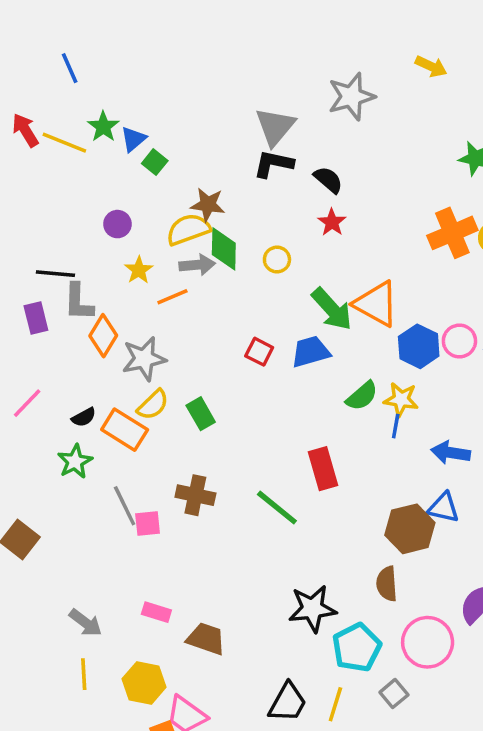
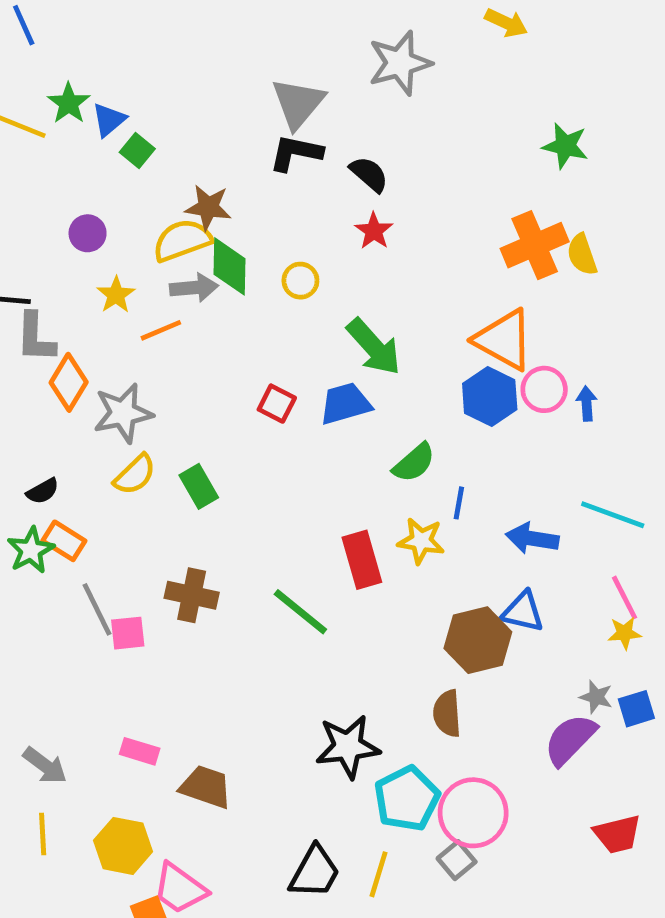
orange triangle: (376, 304) -> (504, 340), moved
yellow star: (401, 399) -> (421, 541), moved
orange rectangle: (125, 430) -> (64, 541), moved, size x0.7
pink circle: (428, 642) -> (473, 813), moved

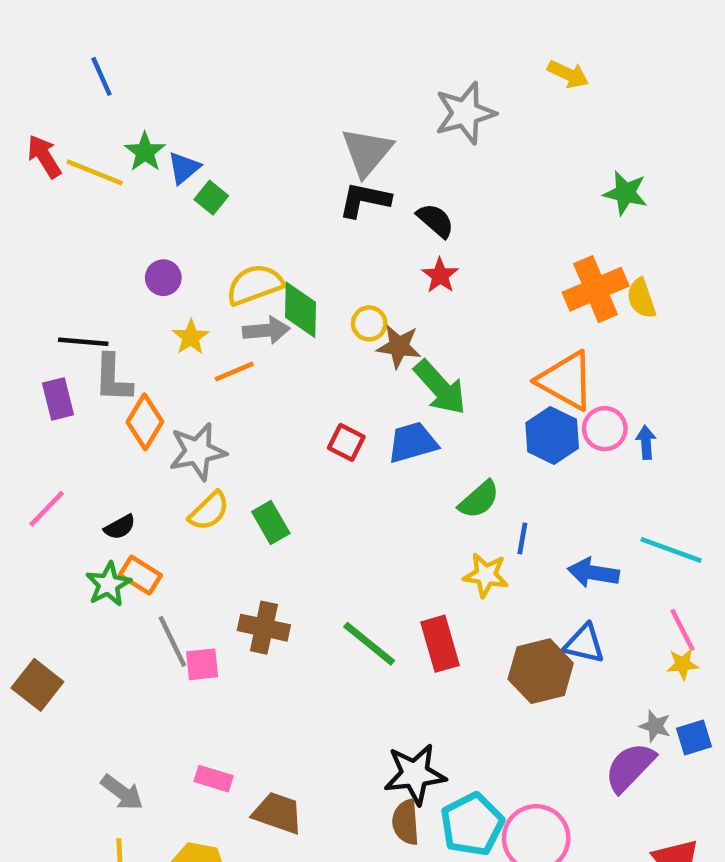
brown star: (208, 207) -> (399, 346), moved
red rectangle: (362, 560) -> (440, 644), moved
brown semicircle: (447, 713) -> (406, 822), moved

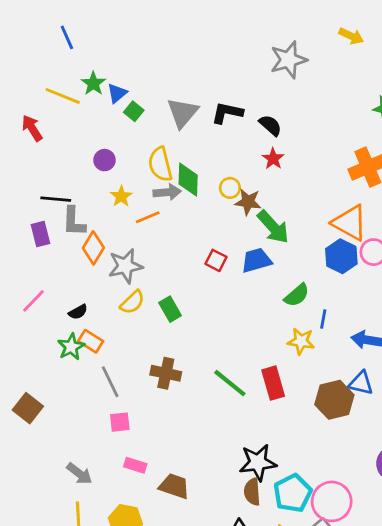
gray triangle: (367, 152) -> (183, 113), moved
red arrow: (44, 156) -> (32, 128), moved
yellow semicircle: (255, 285) -> (160, 164), turned -84
pink square: (202, 664) -> (120, 422), moved

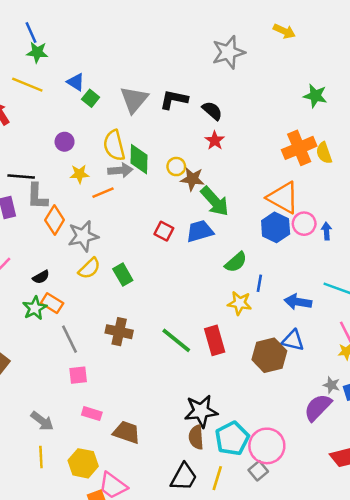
green star: (93, 83) -> (37, 52), moved, turned -30
blue triangle: (117, 93) -> (76, 82), turned -48
yellow star: (121, 196) -> (79, 174), turned 30

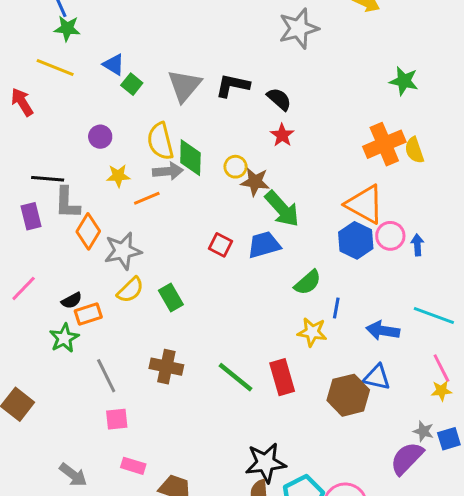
orange rectangle: (52, 303) -> (88, 314), moved, turned -50

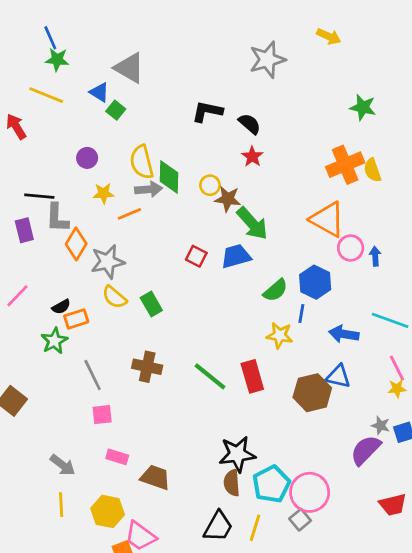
gray triangle: (184, 86) -> (129, 68), moved, turned -40
blue hexagon: (356, 240) -> (315, 282), moved
yellow semicircle: (130, 290) -> (114, 297), turned 84

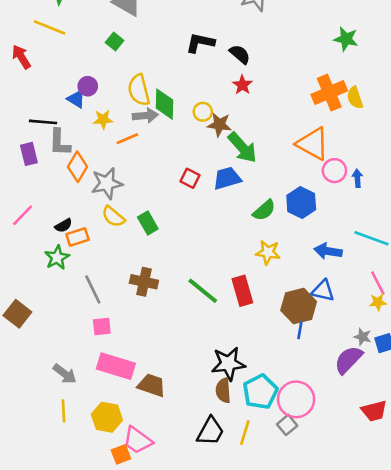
blue triangle: (99, 92) -> (76, 99), moved
blue line: (301, 314) -> (300, 330), moved
pink rectangle: (117, 457) -> (116, 366), size x1.8

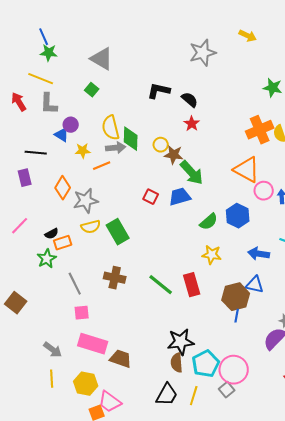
gray L-shape: (60, 142) -> (49, 104), moved
yellow semicircle: (113, 217) -> (91, 227), turned -54
green rectangle: (148, 223) -> (118, 232), size x1.4

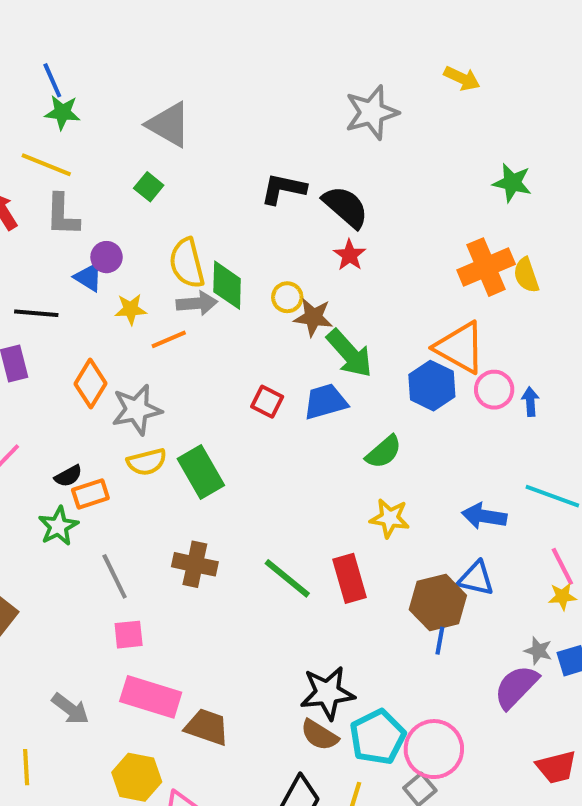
black semicircle: (190, 100) -> (346, 207), size x1.4
blue hexagon: (238, 216) -> (432, 386), moved
brown semicircle: (177, 363) -> (319, 735), turned -54
yellow line: (52, 379) -> (26, 767), moved

